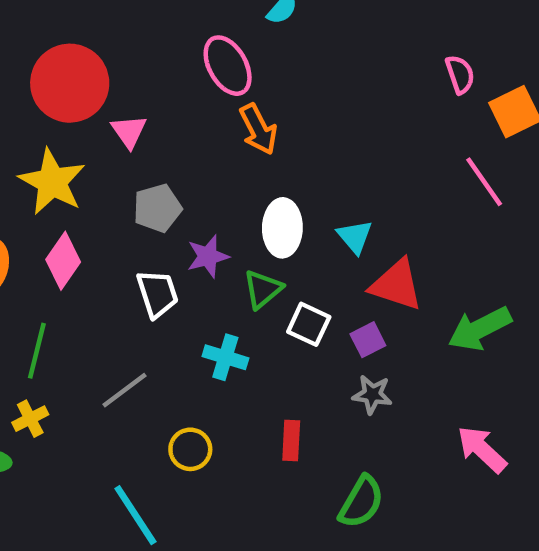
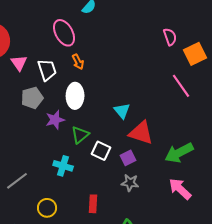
orange arrow: (258, 129) -> (78, 62), size x0.7
white ellipse: (282, 228) -> (75, 96), moved
white trapezoid: (157, 294) -> (47, 70), moved
pink arrow: (482, 449) -> (180, 189), moved

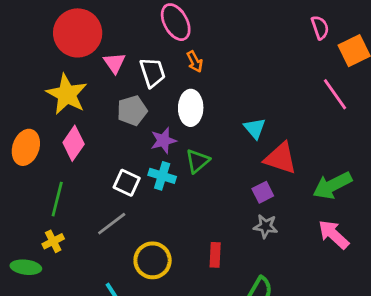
white square: (101, 151) -> (127, 183), moved
cyan cross: (63, 166) -> (162, 176), moved
yellow circle: (47, 208) -> (153, 260), size x1.4

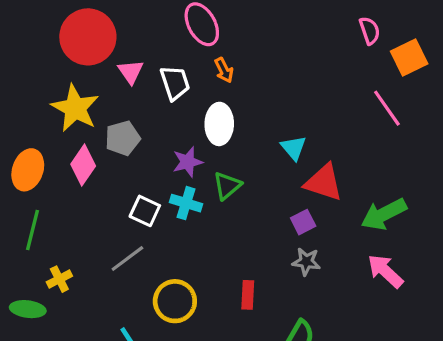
gray pentagon: (132, 111) -> (123, 138), moved
green line: (57, 199) -> (32, 230), moved

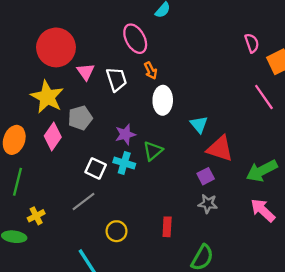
white ellipse: (219, 124) -> (163, 100), moved
yellow circle: (175, 301) -> (116, 231), size x0.7

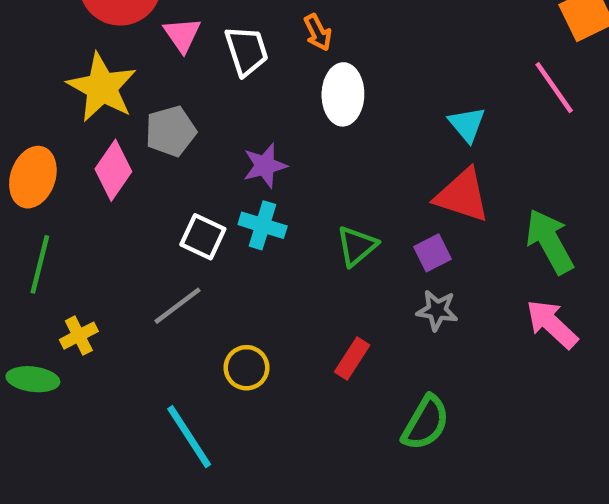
cyan triangle: (199, 124) -> (467, 124), moved
green triangle: (153, 151) -> (357, 246), moved
green arrow: (262, 171) -> (550, 241), turned 88
red rectangle: (167, 227) -> (352, 359), turned 30

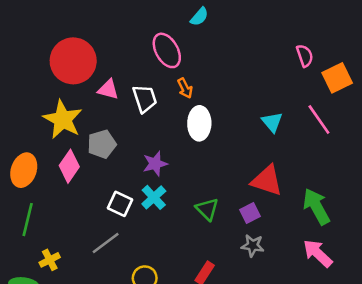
pink triangle: (182, 35) -> (108, 89), turned -40
cyan triangle: (467, 124) -> (272, 122), moved
cyan cross: (263, 225) -> (154, 197), turned 30
green triangle: (357, 246) -> (207, 209), turned -35

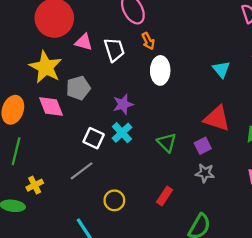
pink diamond: (69, 166) -> (51, 106), turned -56

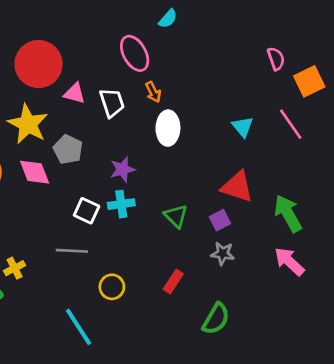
gray pentagon: (78, 88) -> (68, 149), turned -30
cyan cross: (122, 133) -> (121, 204), turned 35
gray line: (82, 171) -> (72, 251), turned 40

